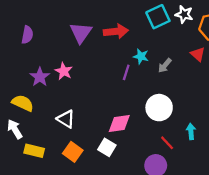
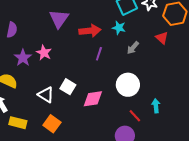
red arrow: (116, 31) -> (90, 31), moved
purple semicircle: (27, 35) -> (12, 30), moved
cyan star: (141, 56) -> (119, 28), moved
white square: (107, 147) -> (68, 87), moved

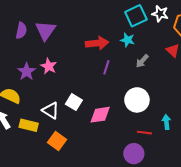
purple triangle: (59, 19) -> (45, 31), moved
purple semicircle: (12, 30) -> (21, 31), moved
red line: (135, 116) -> (144, 133), turned -40
yellow rectangle: (18, 123) -> (29, 125), moved

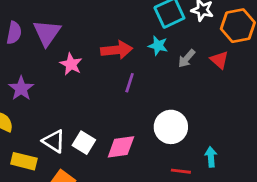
gray arrow: (142, 61) -> (187, 58), moved
pink star: (49, 66) -> (71, 64), moved
white square: (74, 102) -> (84, 143), moved

